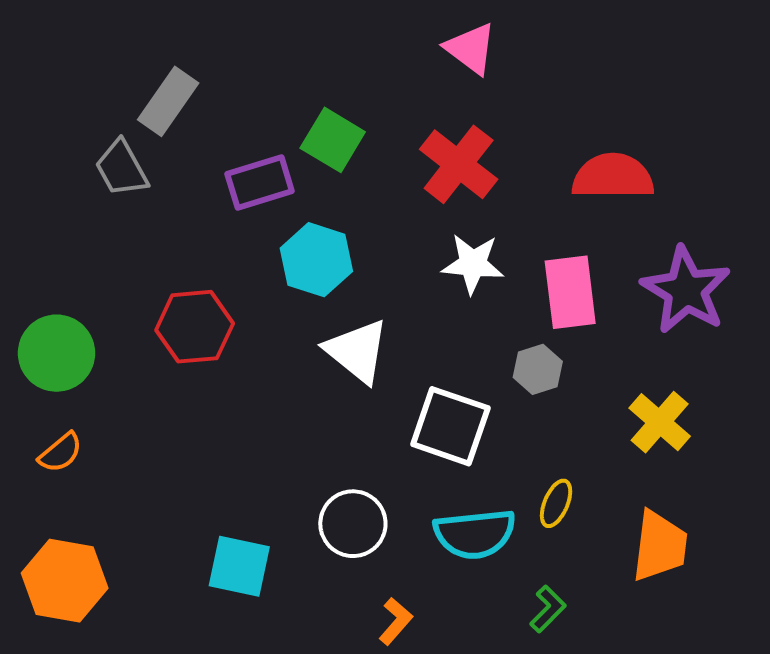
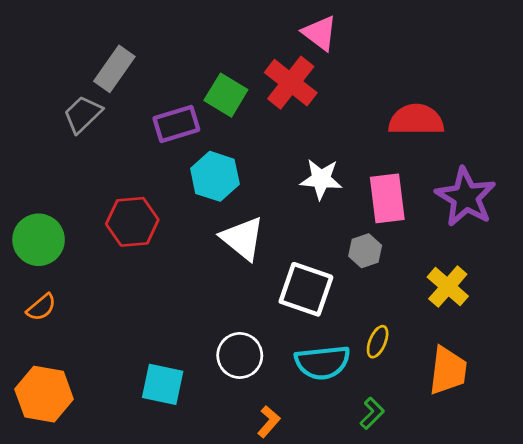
red cross: (459, 164) -> (291, 83), moved
gray trapezoid: (121, 168) -> (83, 114), turned 75

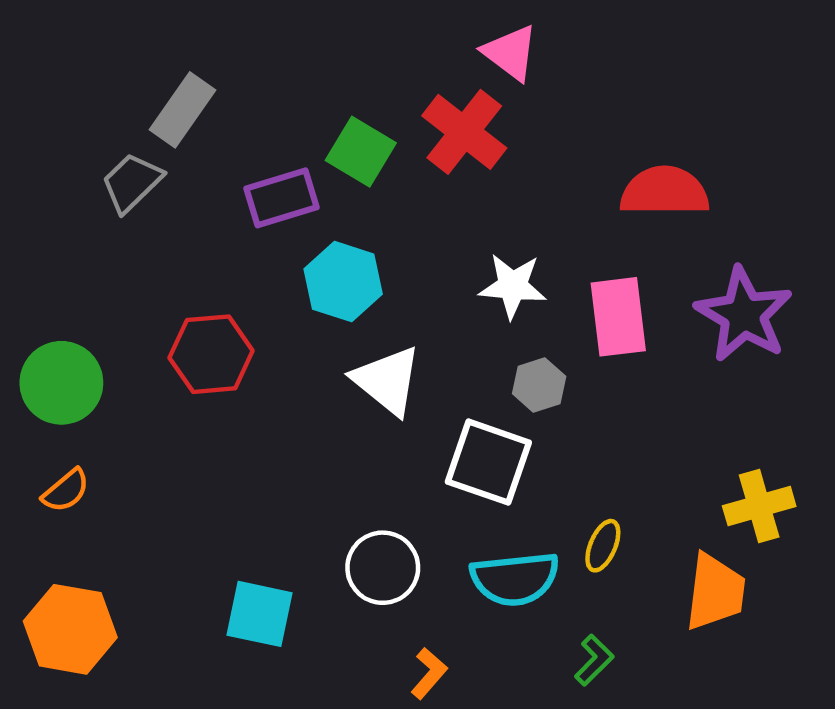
gray hexagon: (365, 251) -> (539, 385), moved
yellow cross: (448, 287) -> (759, 506), moved, turned 33

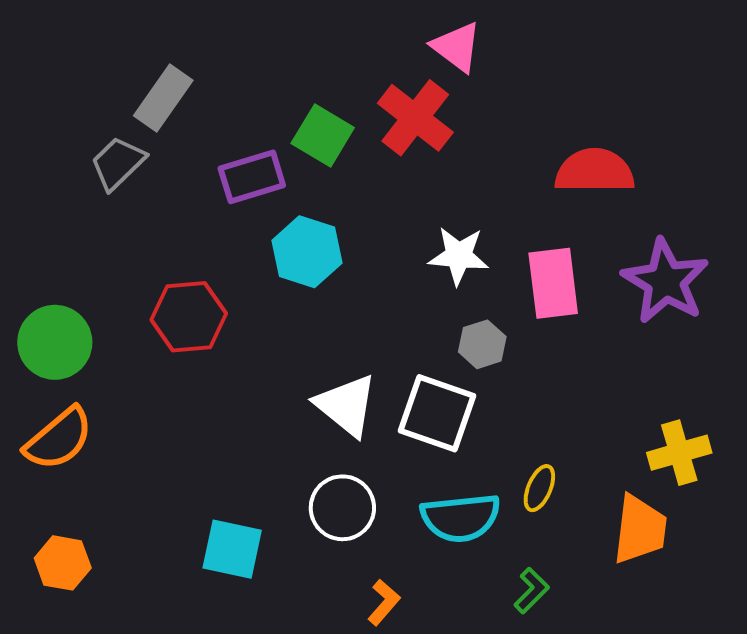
white triangle: (387, 381) -> (346, 405), moved
orange semicircle: (66, 491) -> (59, 439), size x1.6
orange hexagon: (70, 629) -> (63, 563), size x0.7

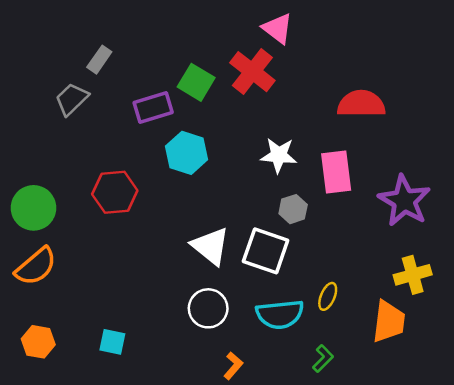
gray rectangle: (163, 98) -> (99, 60), size x0.7
purple star: (665, 281) -> (404, 201), moved
cyan square: (232, 549) -> (112, 342), moved, size x0.7

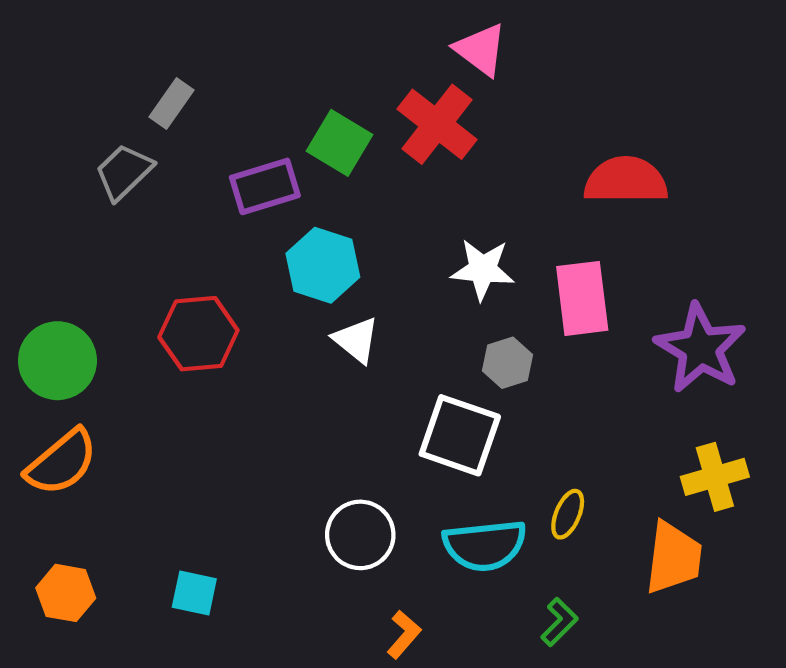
white triangle: (211, 246) -> (356, 340), moved, size x0.7

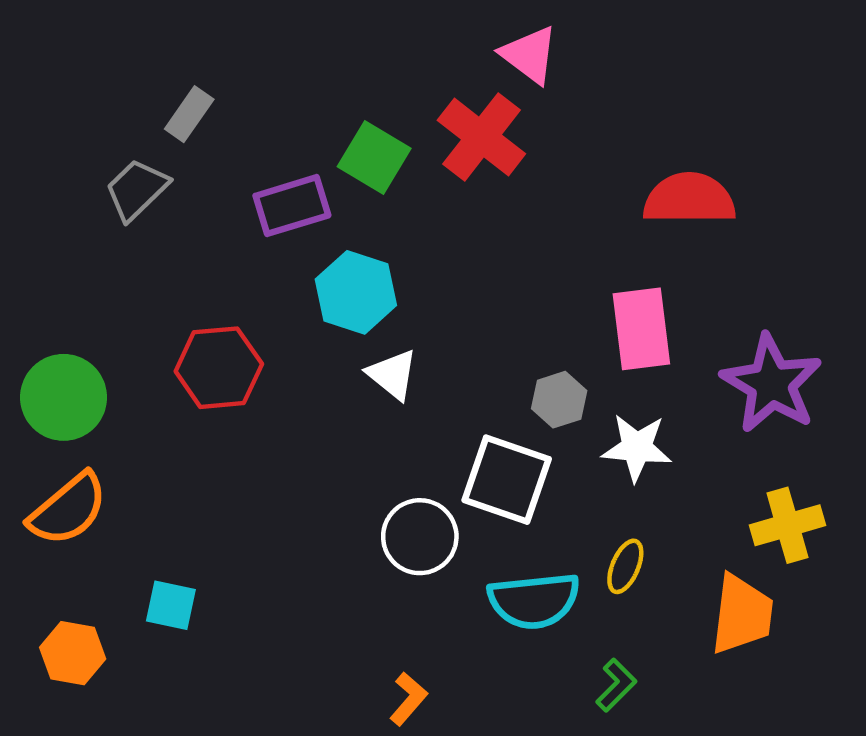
white star: (483, 269) -> (637, 448), moved
white circle: (360, 535) -> (420, 537), moved
cyan square: (194, 593) -> (171, 605), moved
orange L-shape: (404, 634) -> (408, 699), moved

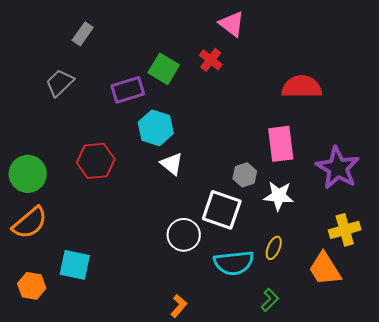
gray rectangle: (189, 114) -> (83, 34), moved
red cross: (481, 137) -> (211, 60), size x0.6
cyan square: (171, 605) -> (75, 265), size x1.4
orange trapezoid: (742, 614) -> (325, 269), turned 141

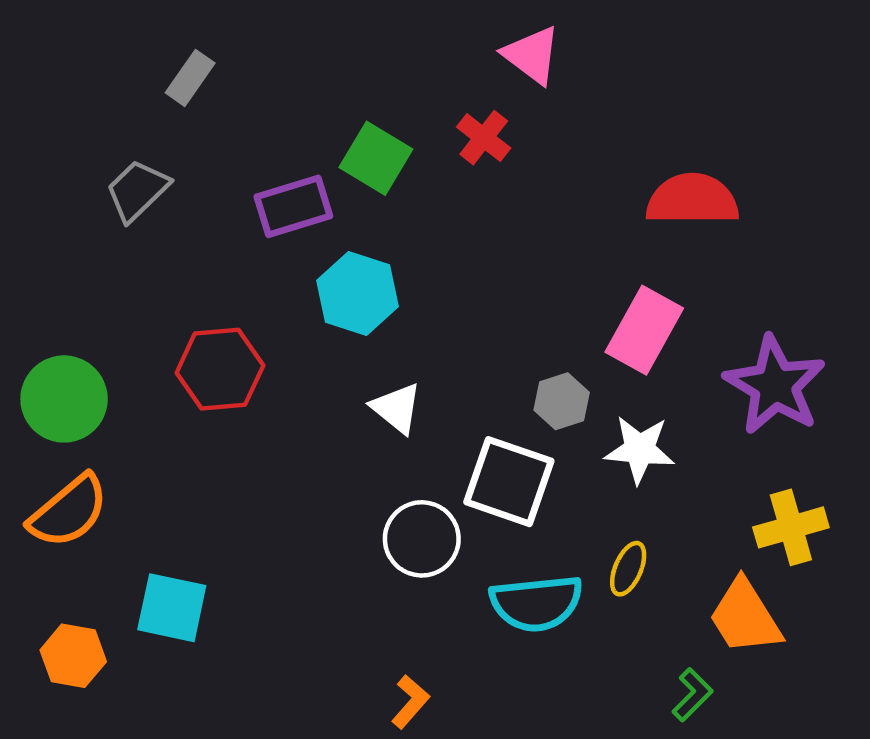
pink rectangle: (281, 144) -> (644, 330), turned 36
white triangle: (172, 164) -> (397, 408), moved
green L-shape: (270, 300) -> (692, 695), moved

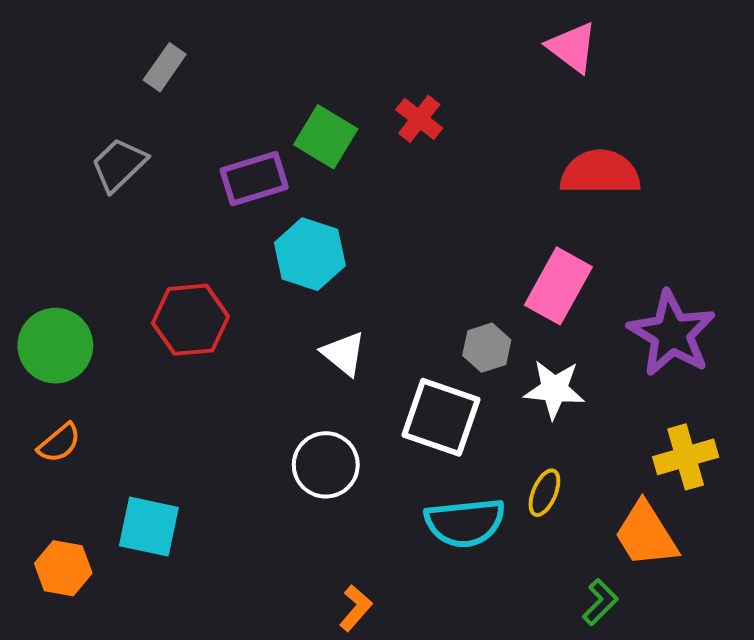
pink triangle: (532, 55) -> (572, 47), moved
orange semicircle: (69, 511) -> (59, 443), size x0.6
white circle: (422, 539) -> (326, 465), moved

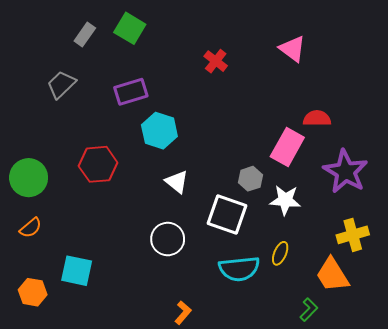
pink triangle: (572, 47) -> (292, 49), moved
green square: (326, 137) -> (130, 28), moved
red semicircle: (600, 173) -> (317, 118), moved, size x0.7

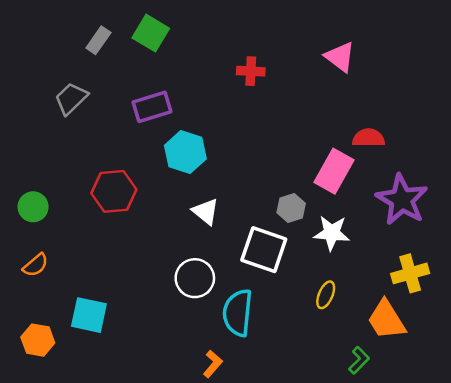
red cross: (216, 61) -> (251, 71), turned -35
green circle: (29, 178) -> (33, 207), size x0.7
cyan semicircle: (239, 269) -> (238, 313), moved, turned 102

